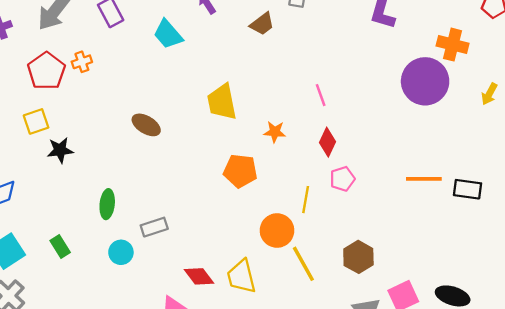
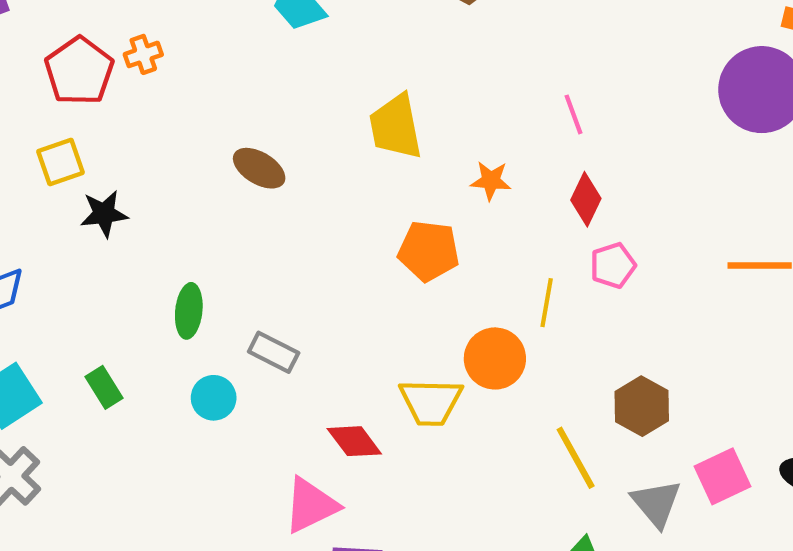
gray rectangle: (154, 227) -> (274, 352), turned 45
yellow line: (303, 264) -> (576, 458), moved
yellow trapezoid: (241, 276) -> (431, 402), moved, turned -75

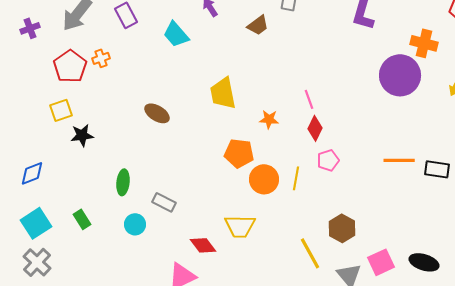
pink line: (574, 114) -> (309, 99), moved
orange circle: (495, 358) -> (264, 179), moved

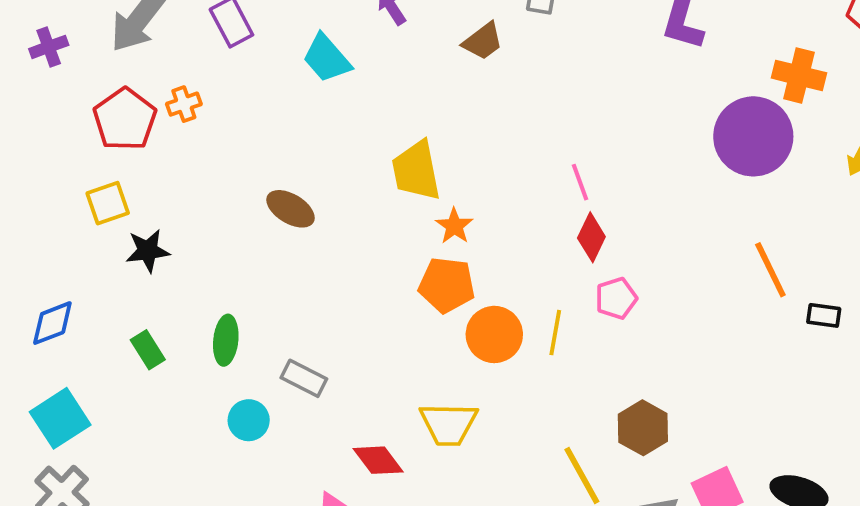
orange star: (269, 119) -> (454, 226), moved, turned 30
orange line: (399, 160) -> (770, 270), moved, turned 64
black rectangle: (437, 169) -> (824, 315), size x0.7
green rectangle: (82, 219) -> (148, 350), moved

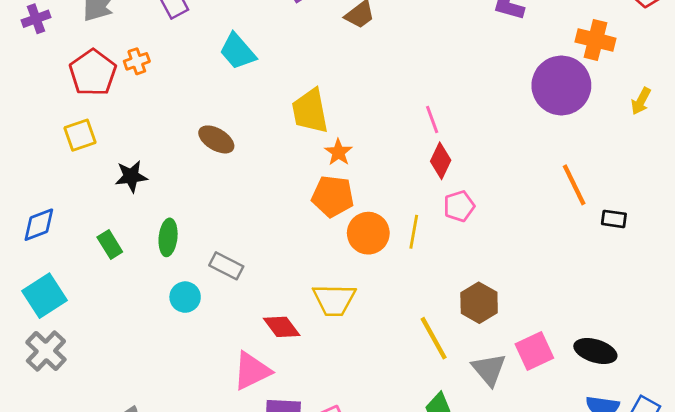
cyan trapezoid: (327, 58) -> (238, 51), moved
black star: (148, 251) -> (131, 176), moved

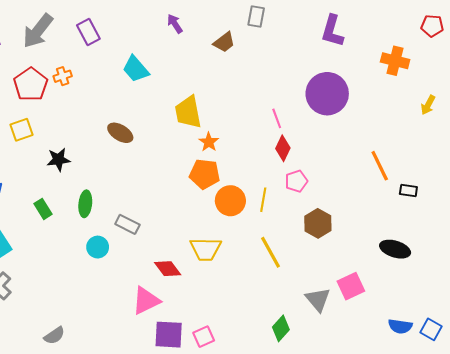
purple circle: (561, 85) -> (327, 94), moved
brown hexagon: (479, 303) -> (318, 223), moved
yellow line: (434, 338) -> (271, 252), moved
black ellipse: (595, 351) -> (395, 249), moved

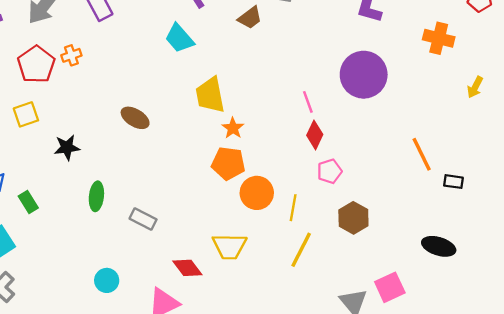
cyan trapezoid: (136, 69) -> (179, 38), moved
yellow line: (263, 200) -> (293, 208), moved
green rectangle: (43, 209) -> (28, 202), moved
cyan circle: (98, 247) -> (107, 280), moved
yellow line: (271, 252) -> (301, 250), turned 56

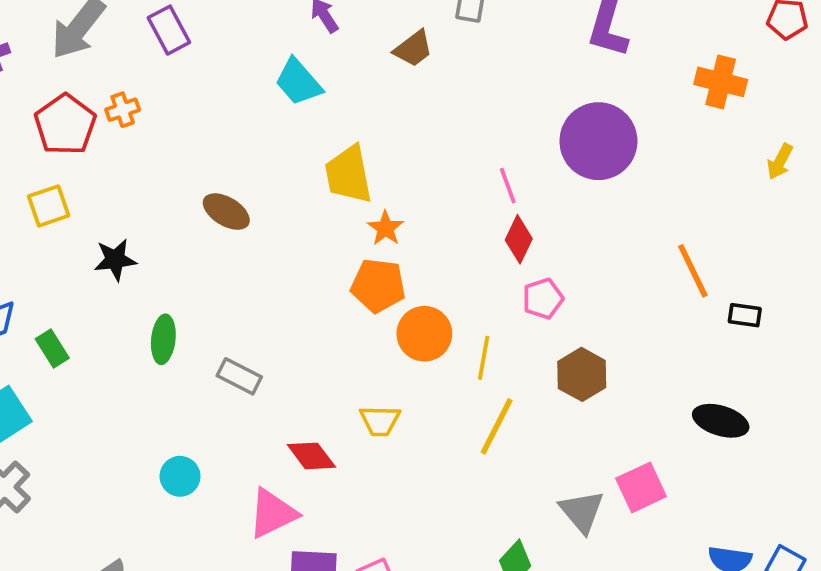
yellow trapezoid: (229, 246) -> (380, 421), size x0.7

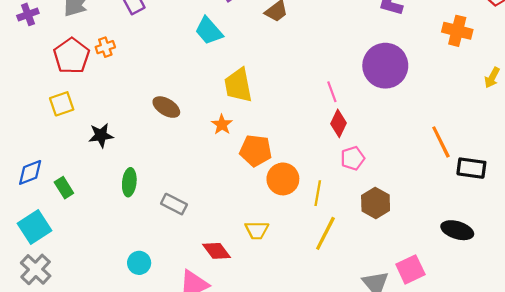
orange star: (386, 228) -> (222, 124), moved
black rectangle: (745, 315) -> (471, 168), size x1.5

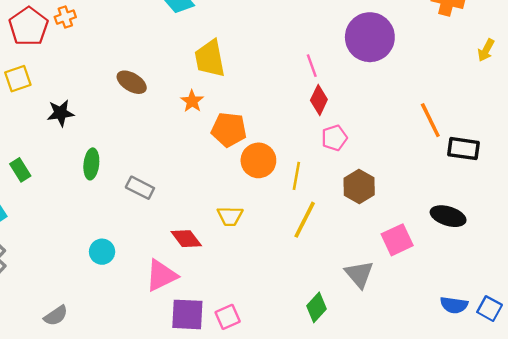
pink square: (410, 269) -> (397, 240), moved

